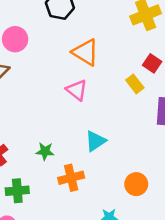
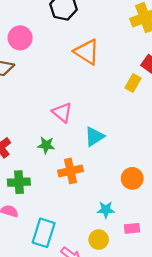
yellow rectangle: (135, 84) -> (133, 83), turned 66
pink triangle: (77, 90) -> (62, 112), moved

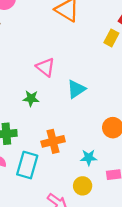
orange cross: (70, 171) -> (53, 141), moved
cyan rectangle: (44, 233) -> (27, 165), moved

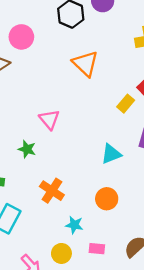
cyan triangle: (76, 89) -> (111, 154), moved
orange cross: (53, 141) -> (52, 191), moved, turned 35

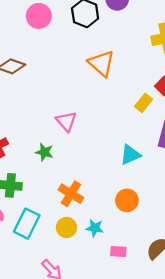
pink circle: (21, 37) -> (39, 16), moved
yellow circle: (61, 253) -> (66, 228), moved

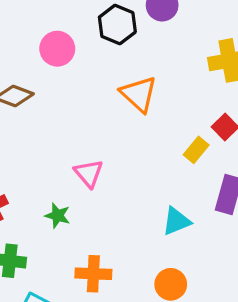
pink circle: (39, 16) -> (57, 49), moved
orange cross: (71, 194) -> (93, 274), turned -30

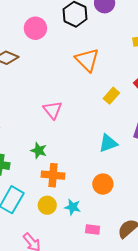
yellow rectangle: (196, 150) -> (111, 96), moved
green star: (58, 216) -> (39, 150), moved

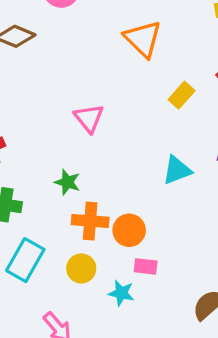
orange circle: (103, 184) -> (129, 230), moved
cyan star: (73, 207) -> (121, 293), moved
pink rectangle: (93, 229) -> (146, 266), moved

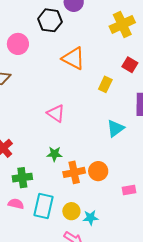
pink rectangle: (146, 266) -> (129, 190), moved
yellow circle: (81, 268) -> (71, 211), moved
cyan star: (121, 293) -> (91, 218), moved

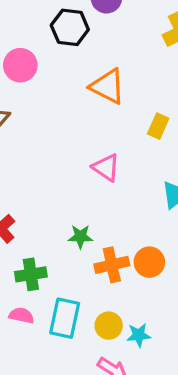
pink triangle: (56, 113) -> (106, 167), moved

